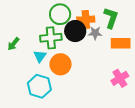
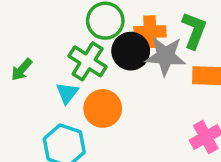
gray star: (95, 33) -> (165, 56), size x1.6
green cross: (51, 38) -> (88, 61), turned 35

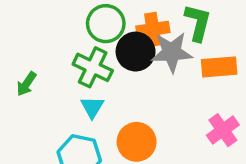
cyan triangle: (67, 93) -> (92, 107), moved
orange circle: (103, 108) -> (137, 142), moved

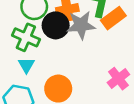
orange rectangle: (219, 67) -> (113, 18), moved, turned -30

